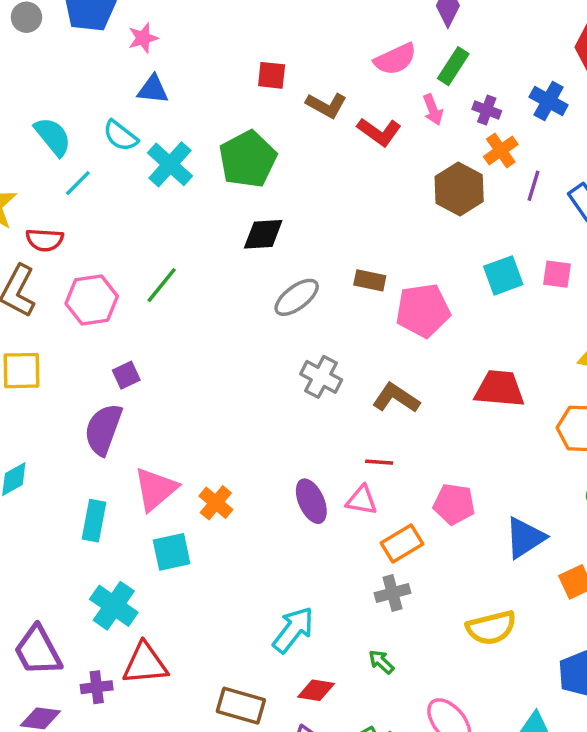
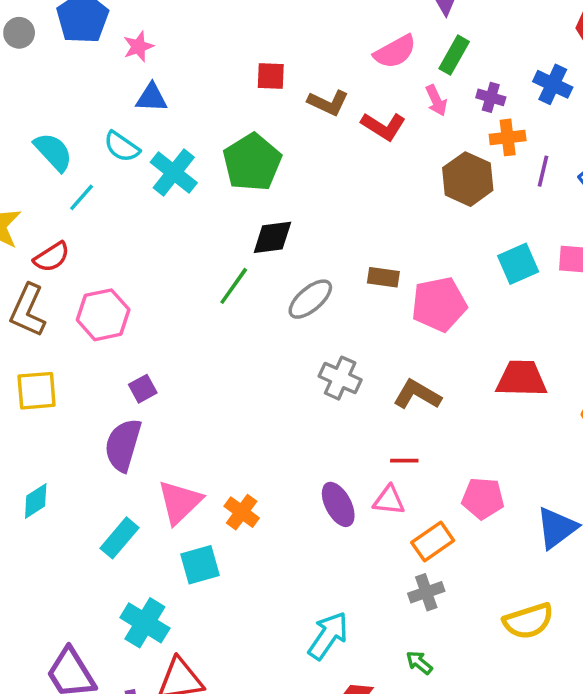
orange cross: (501, 150) -> (508, 137), turned 32
red semicircle: (45, 240) -> (52, 257), turned -33
green line: (162, 285) -> (234, 286), moved
cyan rectangle: (94, 521) -> (119, 538), turned 33

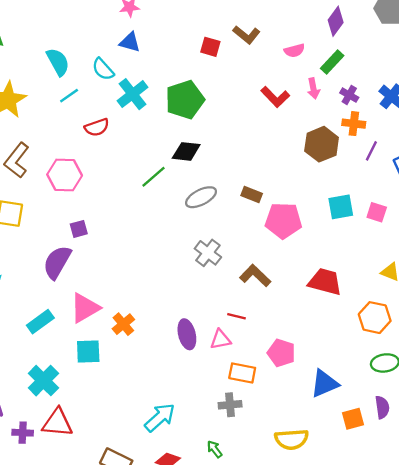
pink semicircle: (395, 52) -> (294, 51), size x0.7
brown L-shape: (328, 103) -> (247, 35), moved
red semicircle: (52, 257) -> (97, 127), moved
pink triangle: (389, 500) -> (220, 339), turned -30
orange rectangle: (433, 542) -> (242, 373), turned 32

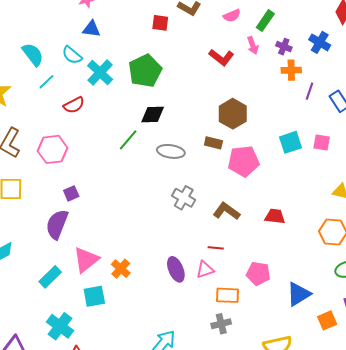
brown hexagon: (322, 144) -> (233, 114), moved
gray ellipse: (201, 197) -> (171, 151), turned 44
red trapezoid: (325, 282) -> (275, 216), moved, size x0.7

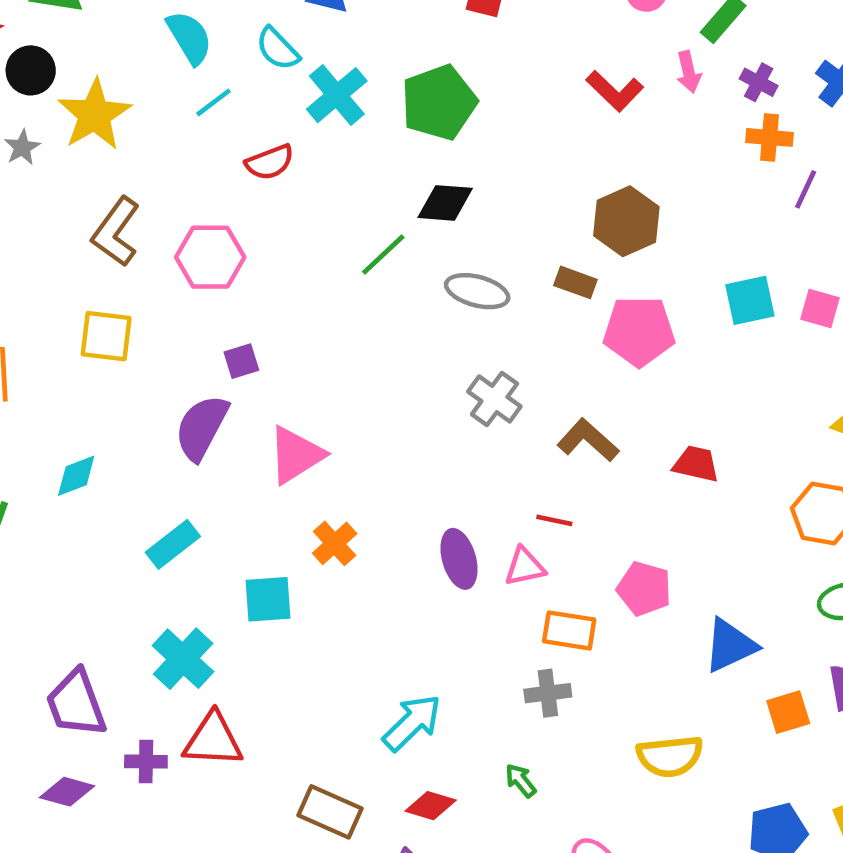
pink triangle: (86, 260) -> (296, 455), moved

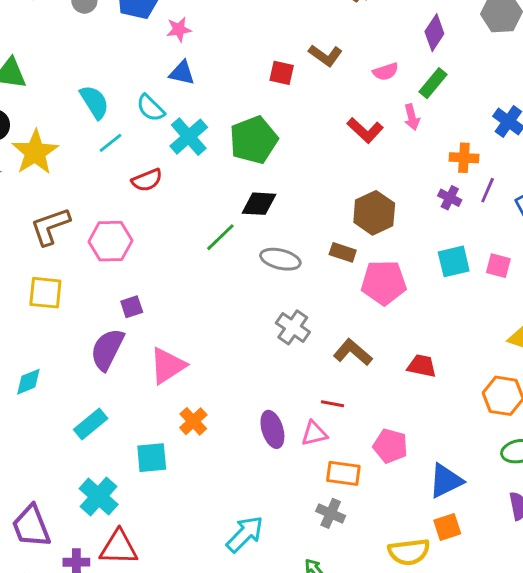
purple cross: (759, 82) -> (450, 198), moved
brown L-shape: (116, 232) -> (50, 226), turned 36
gray cross: (548, 693) -> (331, 513), turned 32
orange square: (788, 712) -> (447, 527), moved

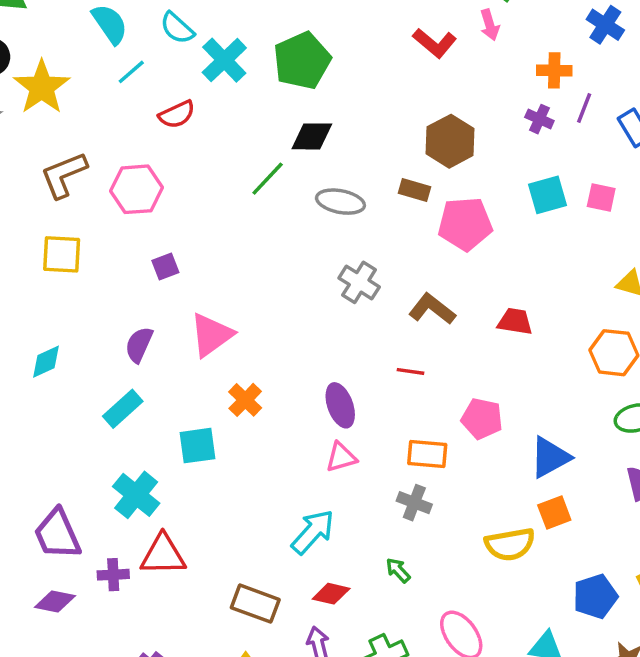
purple semicircle: (107, 349) -> (139, 345), moved, size x0.7
pink triangle: (314, 434) -> (341, 457), moved

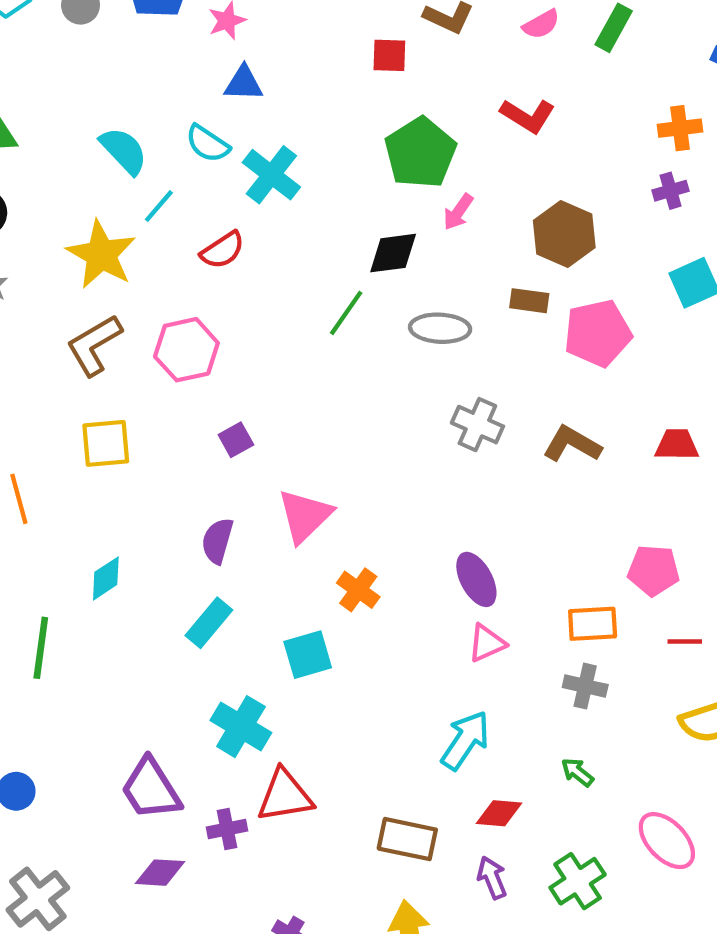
pink arrow: (490, 25) -> (458, 212), moved, turned 60
green pentagon: (302, 61) -> (420, 153), moved
yellow star: (42, 87) -> (101, 255), moved
purple cross: (539, 119) -> (671, 191), turned -32
red line: (410, 371) -> (685, 642), moved

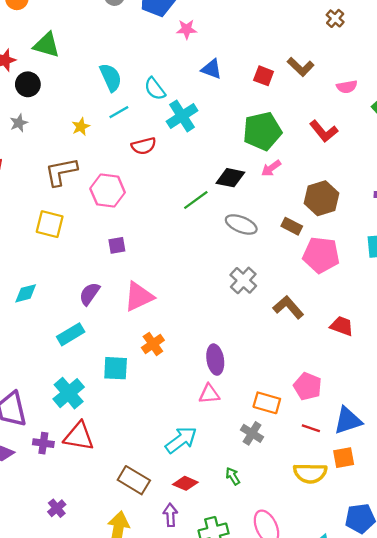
blue triangle: (244, 83) -> (212, 69), moved
yellow star: (101, 255) -> (81, 127), size x0.5

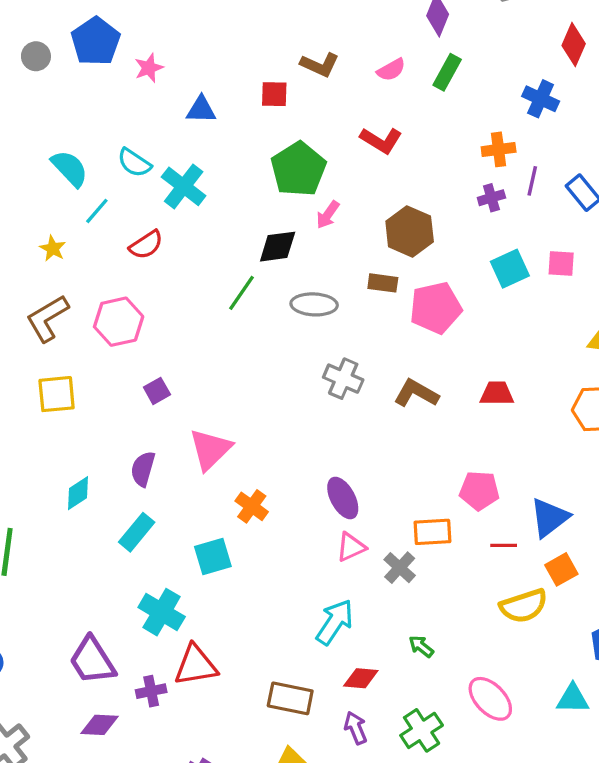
cyan diamond: (26, 293) -> (78, 493), moved
gray cross: (252, 433) -> (400, 568), moved, turned 30

